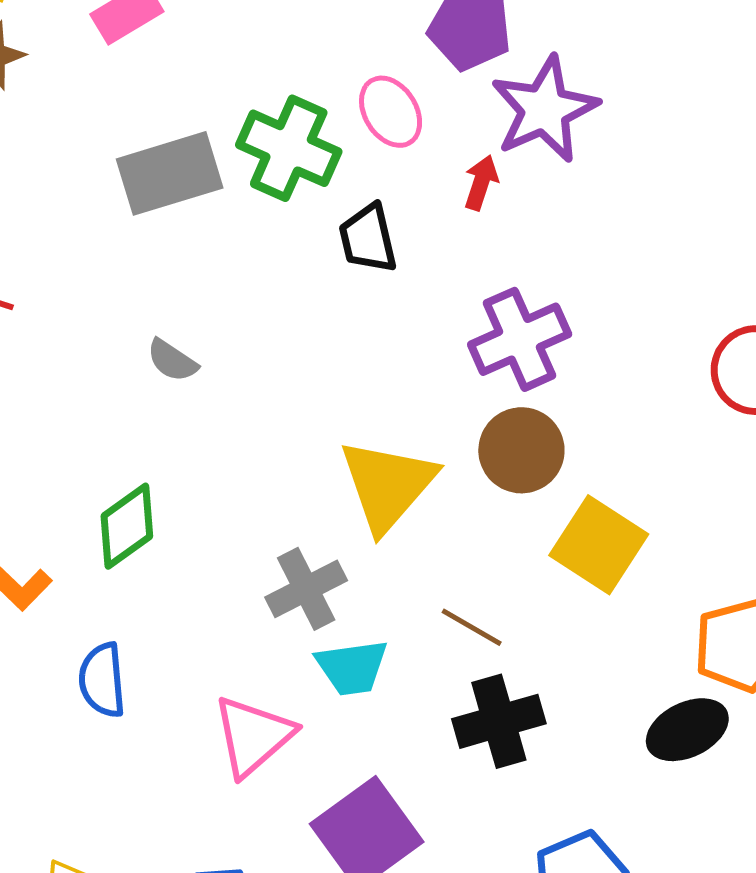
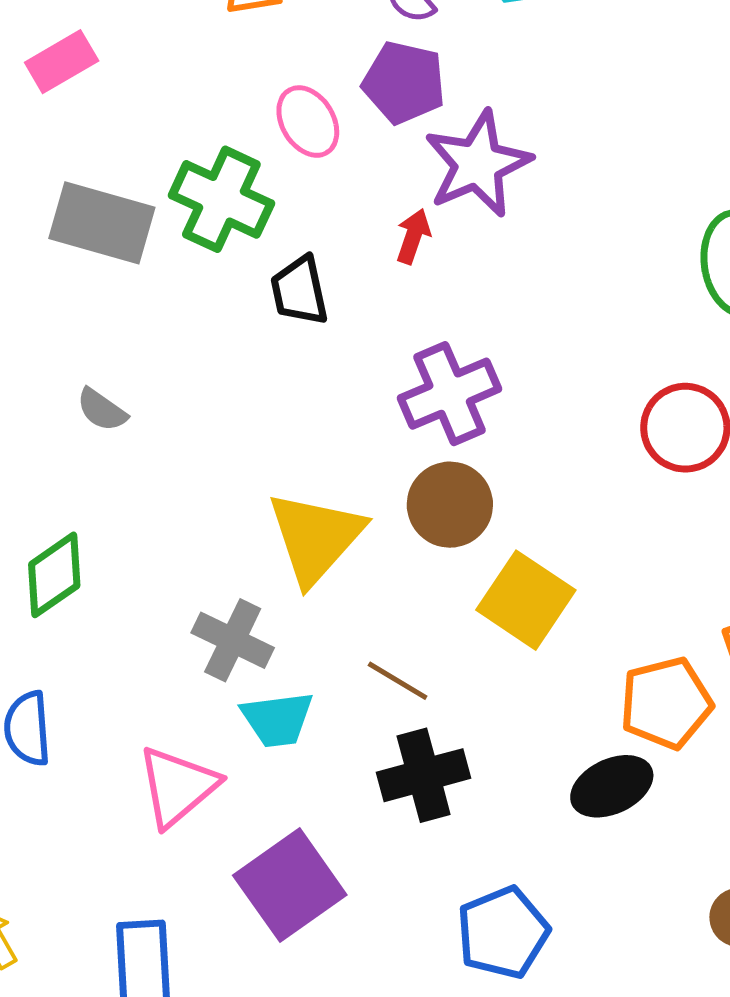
pink ellipse: (391, 112) -> (308, 122), moved
gray rectangle: (170, 173) -> (102, 223), turned 32
gray cross: (306, 589) -> (233, 640), turned -38

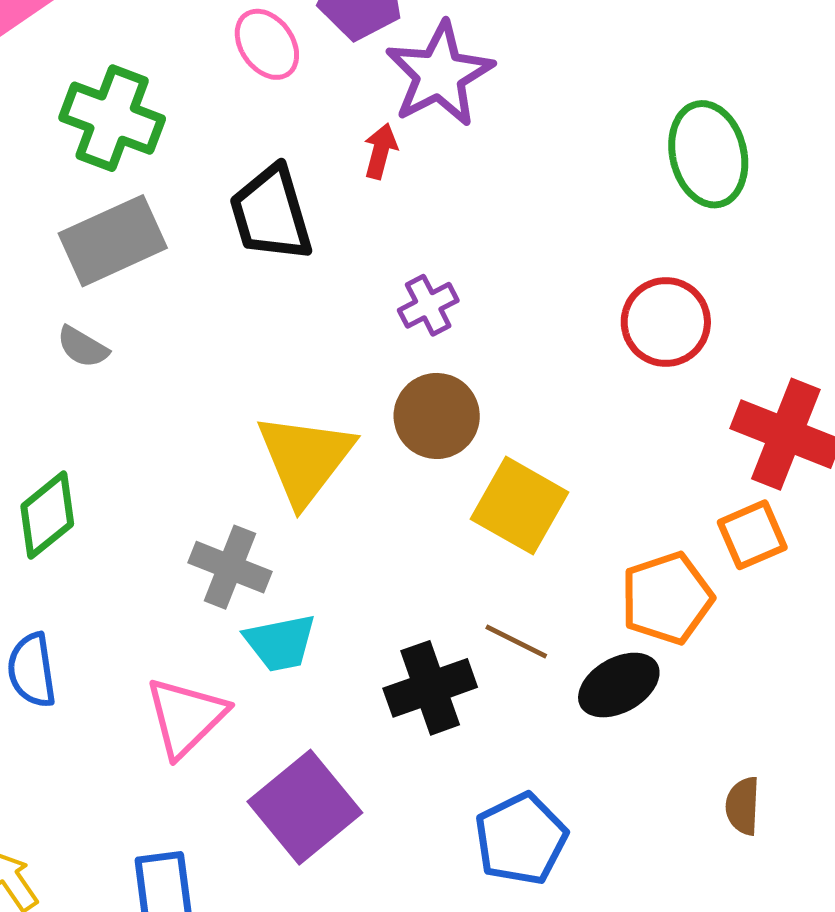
green cross: (221, 199) -> (112, 118), moved
gray rectangle: (102, 223) -> (113, 241), moved, turned -36
black trapezoid: (299, 291) -> (271, 214), size x1.4
purple cross: (450, 394) -> (428, 305), size x0.6
brown line: (398, 681) -> (516, 641), moved

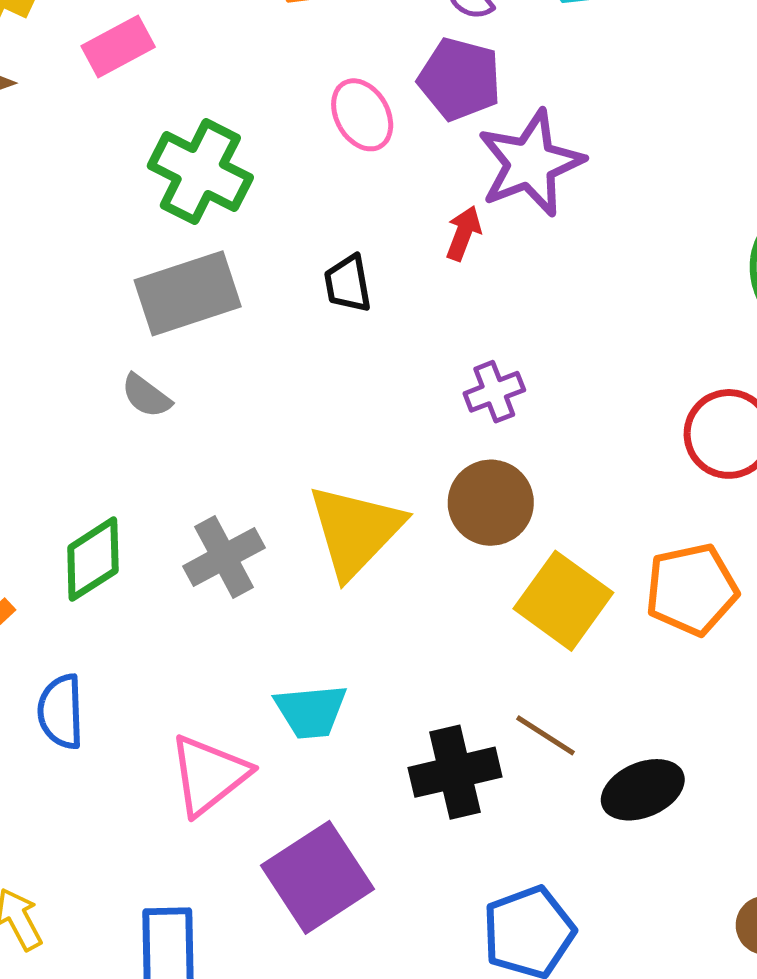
black trapezoid: (271, 214) -> (348, 284), size x0.6
gray cross: (230, 567) -> (224, 557), moved, turned 34
orange pentagon: (667, 598) -> (692, 589), moved

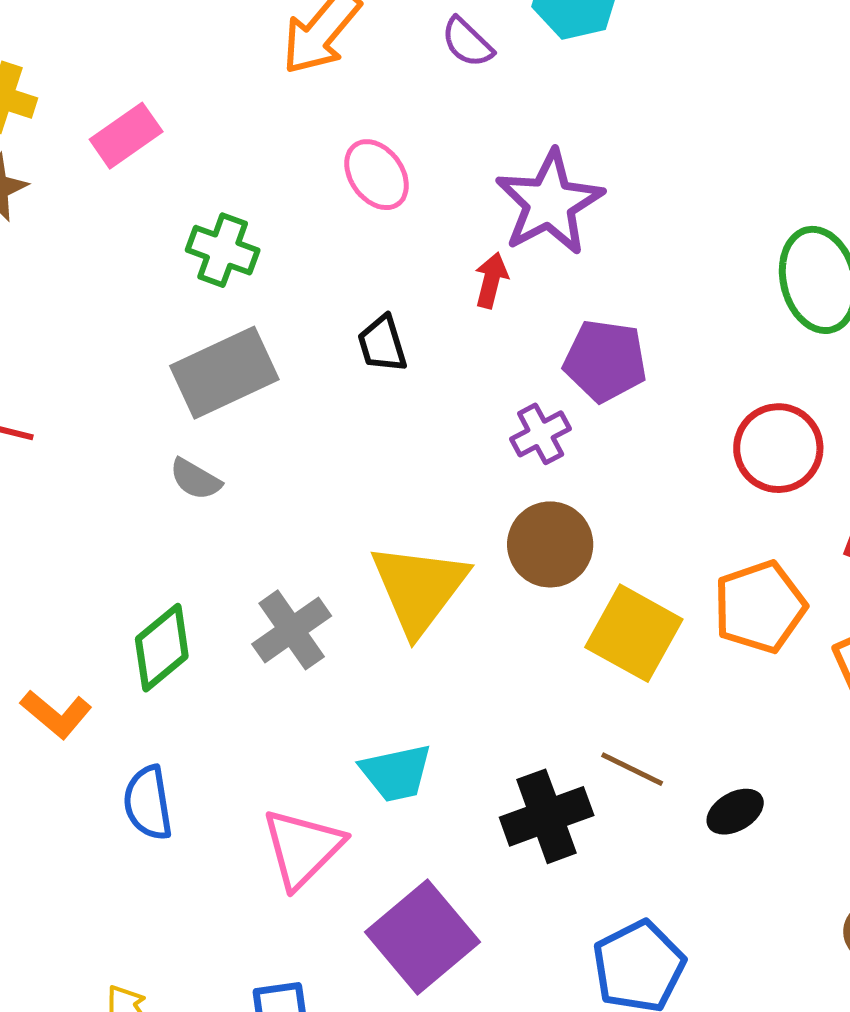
purple pentagon: (460, 79) -> (605, 361), moved
green cross: (200, 172) -> (223, 250), size x0.7
black ellipse: (643, 790) -> (735, 812), size x0.7

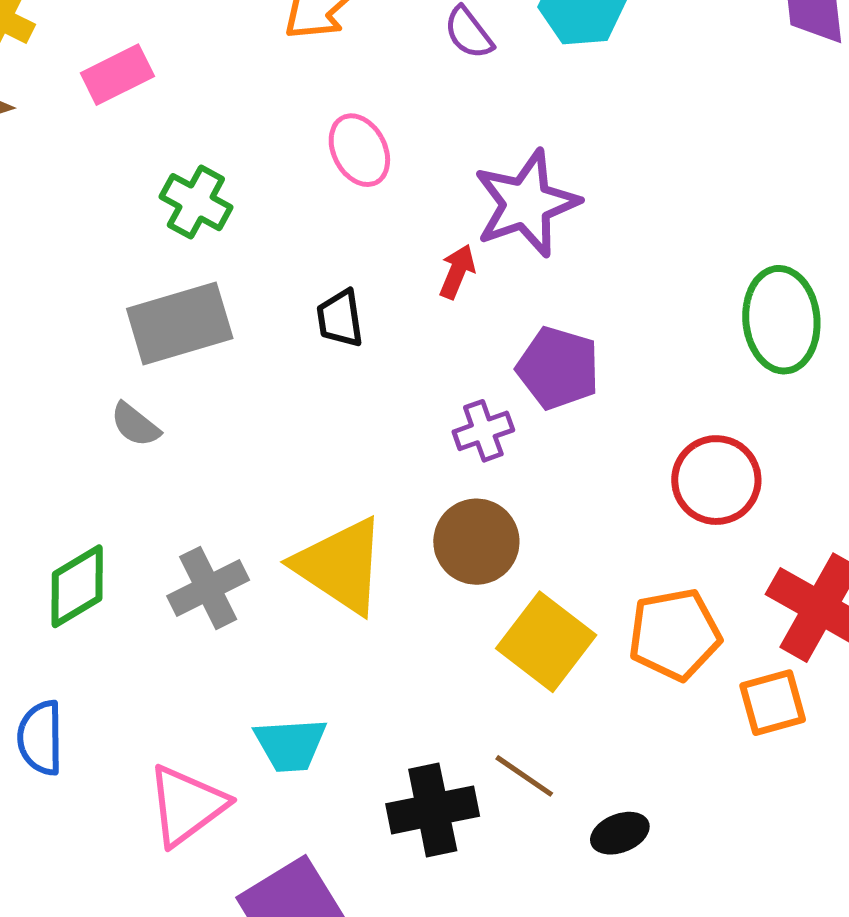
yellow triangle: (419, 588) -> (340, 566), turned -42

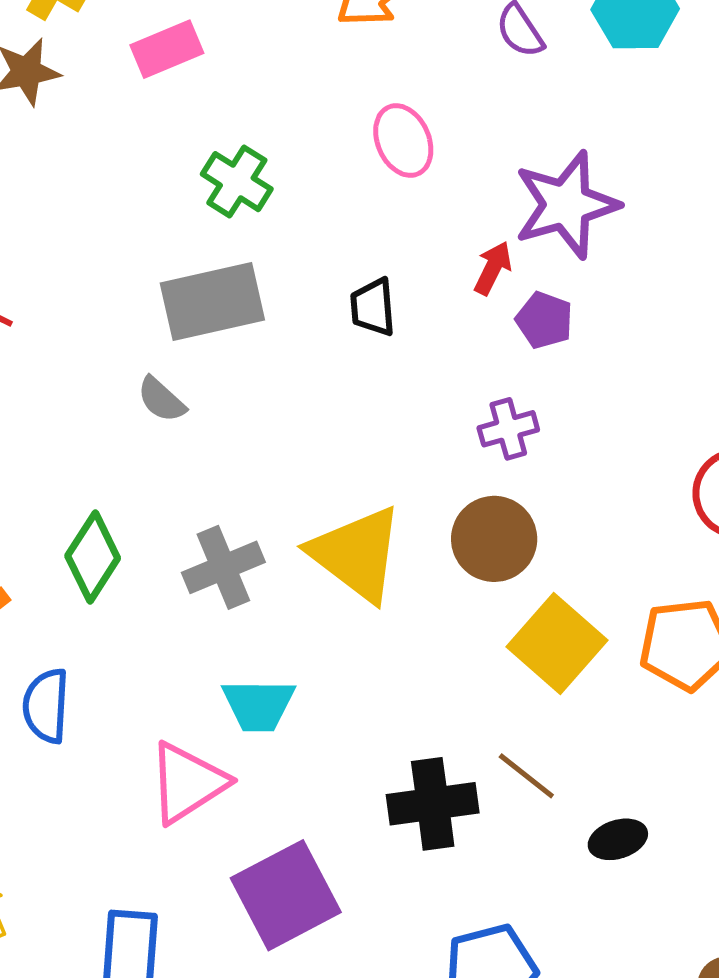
purple pentagon: (558, 368) -> (544, 320), moved, size x0.7
green diamond: (77, 586) -> (93, 557), turned -30
cyan trapezoid: (290, 745) -> (258, 705), moved

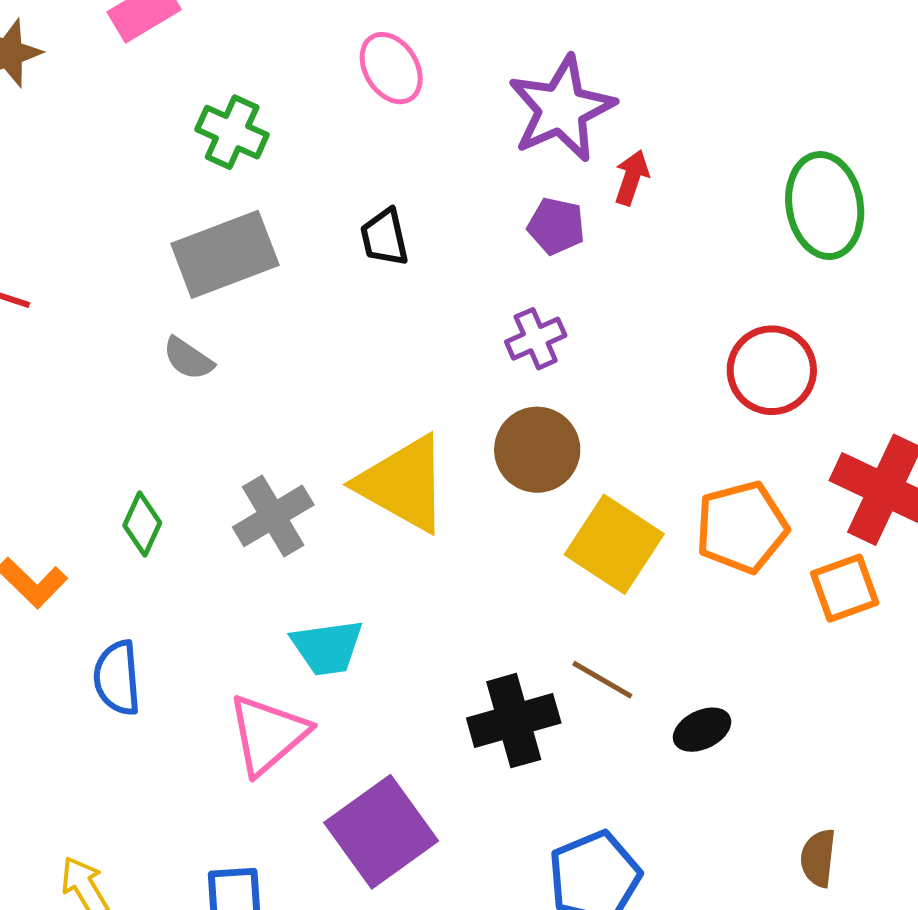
red arrow: (493, 268) -> (632, 178), moved
green diamond: (93, 557) -> (142, 524), size x0.7

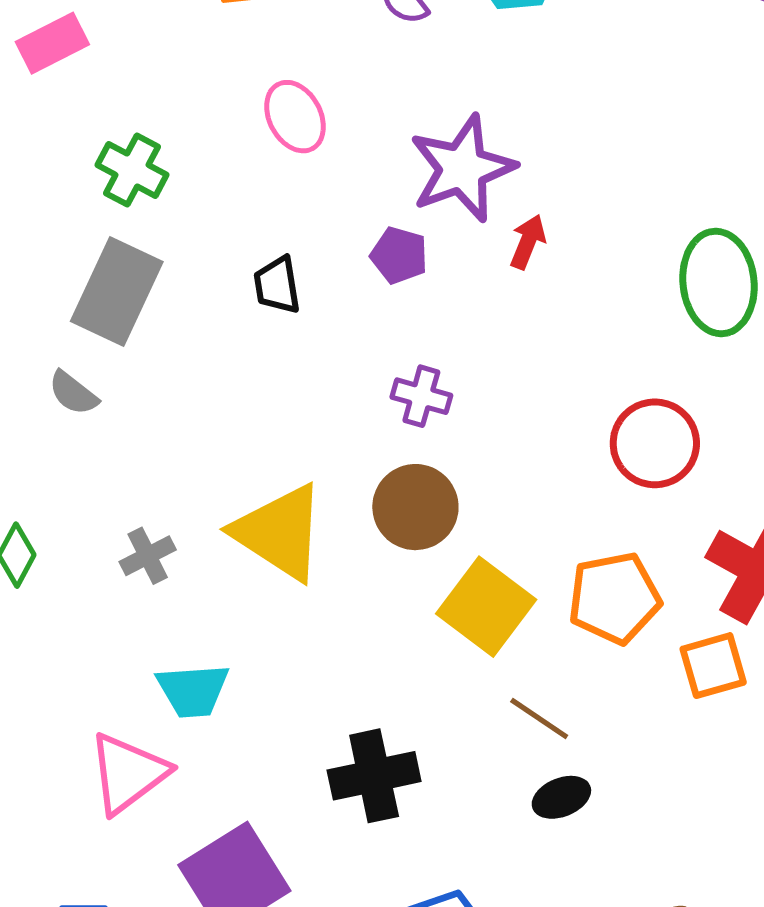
purple pentagon: (556, 226) -> (399, 255), moved
gray rectangle: (225, 254) -> (117, 291), turned -48
purple cross: (536, 339) -> (421, 396), turned 36
gray cross: (273, 516) -> (148, 556), size x0.7
brown line: (602, 680) -> (539, 718), moved

